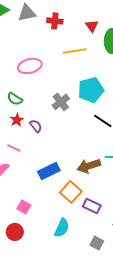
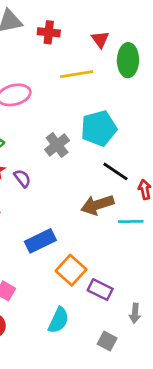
brown arrow: (89, 166) -> (97, 205), moved

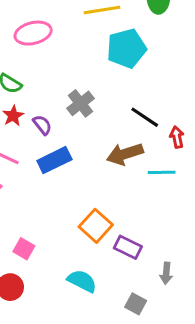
cyan pentagon: (99, 128) -> (126, 48), moved
gray cross: (57, 145) -> (80, 103), moved
blue rectangle: (40, 241) -> (54, 160), moved
cyan semicircle: (58, 320) -> (82, 281), turned -88

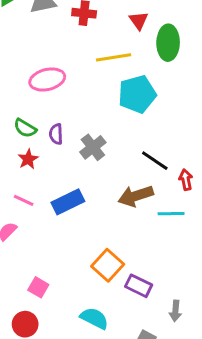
purple semicircle: (42, 125) -> (56, 134), moved, turned -144

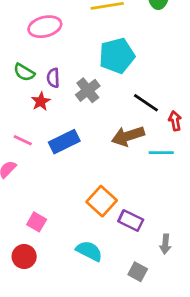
cyan pentagon: (137, 94) -> (117, 56), moved
red star: (28, 159) -> (41, 101), moved

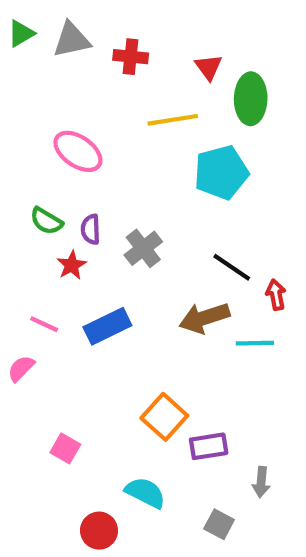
pink ellipse: (45, 27) -> (78, 151), turned 48
cyan pentagon: (117, 56) -> (221, 172), moved
purple rectangle: (131, 221) -> (209, 446), turned -35
red circle: (24, 257) -> (99, 531), moved

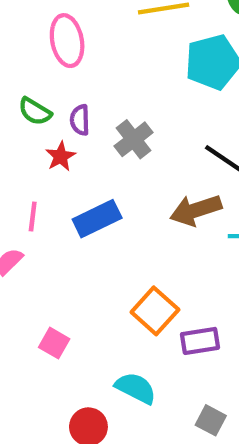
pink ellipse: (78, 151) -> (67, 41), turned 45
pink line: (44, 324) -> (33, 217), turned 72

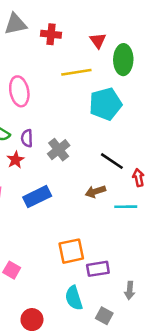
brown arrow: (196, 210) -> (95, 191), size x0.7
orange square: (155, 311) -> (71, 251), turned 36
cyan semicircle: (136, 388) -> (74, 298), moved, turned -135

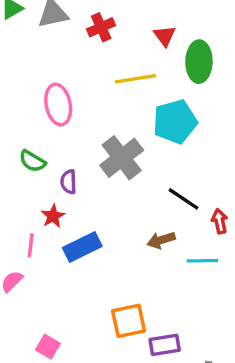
red cross: (51, 34) -> (101, 27), turned -30
purple semicircle: (27, 138) -> (68, 182), moved
gray cross: (59, 150) -> (122, 158), moved, size x1.4
red star: (15, 160) -> (53, 216), moved

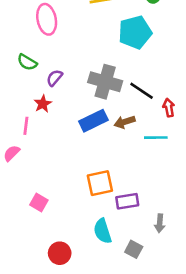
gray cross: (122, 158) -> (105, 82), moved, turned -36
purple semicircle: (68, 182) -> (54, 78), turned 42
blue rectangle: (82, 247) -> (93, 121), moved

